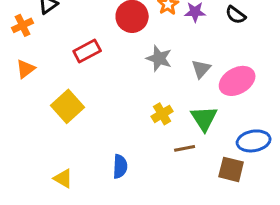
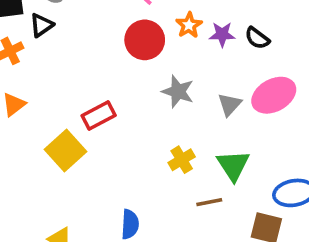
black semicircle: (236, 15) -> (257, 38), moved
red rectangle: (87, 51) -> (99, 115), moved
pink ellipse: (237, 81) -> (274, 95), moved

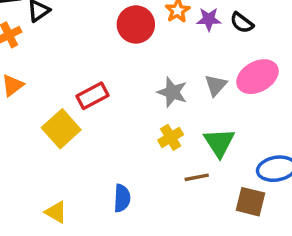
gray star: (178, 92) -> (172, 92), moved

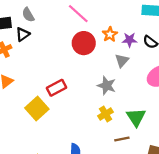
gray triangle: (216, 85) -> (122, 61), moved

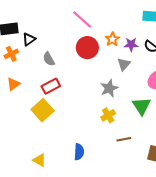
gray semicircle: (28, 15) -> (49, 59), moved
gray star: (107, 86) -> (109, 88), turned 30
red rectangle: (56, 88) -> (51, 86), moved
green triangle: (136, 117) -> (142, 106), moved

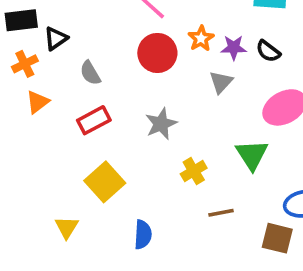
orange triangle: (13, 84) -> (38, 102), moved
gray star: (109, 88) -> (161, 124), moved
yellow square: (43, 110) -> (105, 182), moved
yellow triangle: (39, 160) -> (67, 227), moved, turned 32

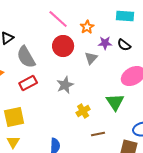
orange star: (201, 38) -> (87, 27), moved
gray semicircle: (90, 73) -> (26, 57), size x1.6
gray triangle: (221, 82) -> (91, 58), moved
yellow square: (105, 182) -> (14, 117), moved, turned 30

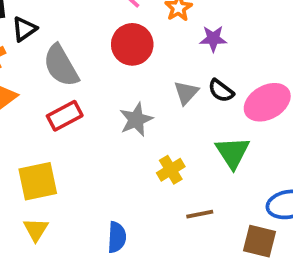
black semicircle: (124, 45) -> (221, 91), moved
gray triangle: (91, 58) -> (186, 93), moved

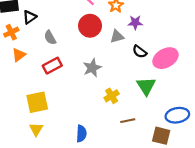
gray semicircle: (61, 66) -> (50, 38), size x0.6
gray triangle: (186, 93) -> (117, 37), moved, turned 32

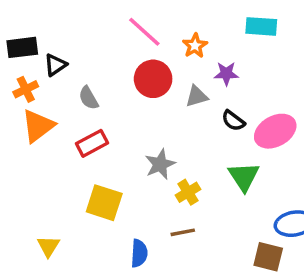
orange triangle: (19, 55) -> (38, 126), size x1.5
gray star: (92, 68) -> (160, 164), moved
yellow square: (37, 102) -> (104, 203), moved, turned 30
brown line: (128, 121) -> (183, 232), moved
yellow triangle: (36, 129) -> (48, 246), moved

